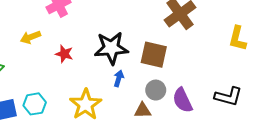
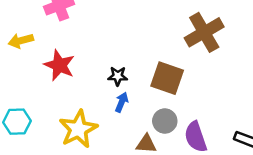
black star: (111, 48) -> (118, 76), moved, size x0.5
red star: (64, 54) -> (59, 65), size x1.4

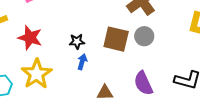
gray circle: (165, 121) -> (144, 36), moved
yellow star: (78, 129) -> (37, 74), moved

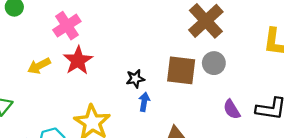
red star: (30, 38) -> (78, 60), moved, turned 30
purple semicircle: (143, 83) -> (232, 109), moved, size x0.7

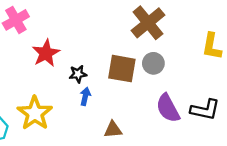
red star: (78, 60) -> (46, 53), moved
purple semicircle: (232, 109) -> (168, 108), size x1.5

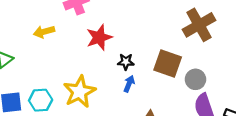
gray circle: (153, 63) -> (195, 79), moved

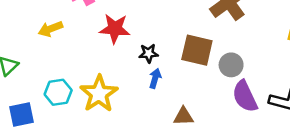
red star: (99, 37) -> (115, 29), turned 30
cyan hexagon: (41, 100) -> (58, 92), moved

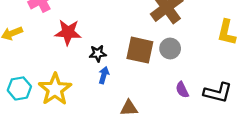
gray circle: (231, 65) -> (170, 48), moved
purple semicircle: (245, 96) -> (182, 90), size x0.6

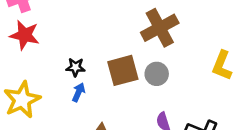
red star: (68, 32) -> (25, 35), moved
brown square: (140, 50) -> (123, 70), turned -36

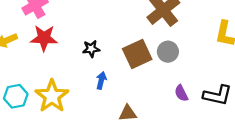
black star: (76, 67) -> (91, 49), moved

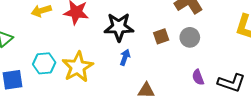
black star: (91, 49) -> (119, 27), size x1.8
brown square: (137, 54) -> (161, 36), size x0.6

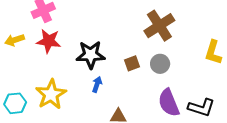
cyan hexagon: (44, 63) -> (15, 103), moved
purple semicircle: (198, 77) -> (169, 103), size x1.8

